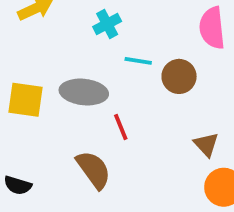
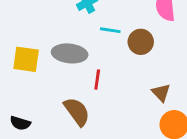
red line: (121, 127) -> (97, 80), turned 30

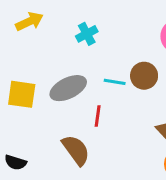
cyan line: (110, 30) -> (115, 82), moved
gray ellipse: (70, 53) -> (68, 88), turned -32

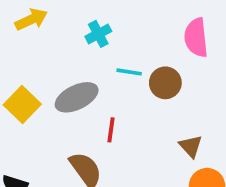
cyan line: (115, 82) -> (129, 72), moved
yellow square: (22, 94) -> (22, 105), turned 36

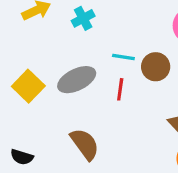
cyan cross: (98, 34) -> (83, 18), moved
red line: (111, 130) -> (120, 89), moved

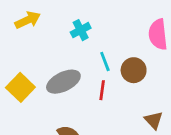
cyan cross: (83, 18) -> (81, 30), moved
cyan line: (123, 57) -> (105, 62), turned 60

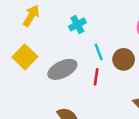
yellow arrow: (28, 20) -> (31, 16), turned -35
yellow square: (20, 87) -> (25, 57), moved

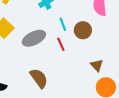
red line: (96, 77) -> (61, 44), turned -32

